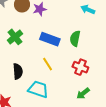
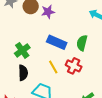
green cross: (15, 37) -> (22, 50), moved
red cross: (80, 67) -> (74, 66), moved

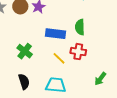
black semicircle: (23, 73) -> (24, 82), moved

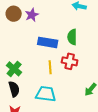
green cross: (25, 51) -> (14, 69), moved
yellow line: (59, 58) -> (50, 67), turned 40

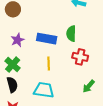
purple star: (32, 15) -> (18, 40), moved
red cross: (70, 61) -> (80, 57), moved

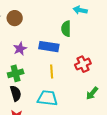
green semicircle: (71, 34) -> (66, 29), moved
red cross: (80, 57) -> (83, 64), turned -35
green cross: (13, 65) -> (16, 73), turned 35

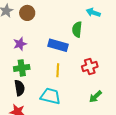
purple star: (20, 49) -> (20, 44), moved

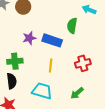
purple star: (20, 44) -> (29, 38), moved
green arrow: (95, 97) -> (77, 93), moved

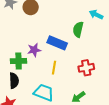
purple star: (29, 38) -> (34, 50), moved

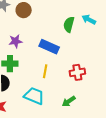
green semicircle: (78, 29) -> (69, 24), moved
purple star: (34, 50) -> (16, 41), moved

